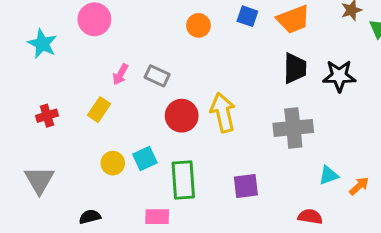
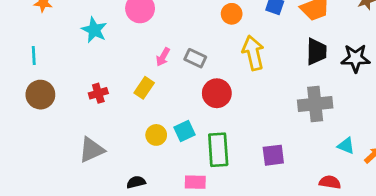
yellow arrow: (223, 113) -> (253, 53), moved
cyan triangle: (329, 175) -> (346, 146), turned 42
gray triangle: (39, 180) -> (92, 150), turned 36

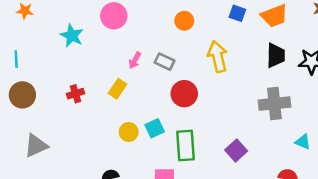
orange circle: (232, 14) -> (184, 21), moved
gray triangle: (92, 150) -> (36, 146), moved
purple square: (273, 155) -> (236, 150), turned -35

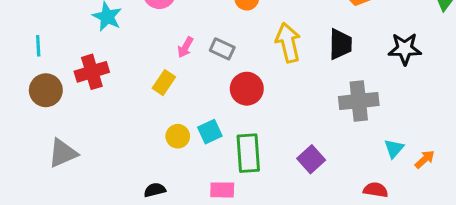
black trapezoid: (276, 55) -> (340, 44), moved
red cross: (76, 94) -> (92, 72), moved, size x1.5
cyan triangle: (303, 142) -> (394, 148), turned 49

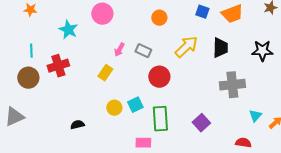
yellow arrow: (288, 43) -> (186, 47), turned 60
cyan line: (38, 46) -> (31, 51), moved
gray triangle: (63, 153) -> (14, 117), moved
black semicircle: (155, 190) -> (77, 125), moved

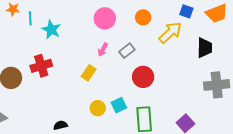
pink circle: (102, 14) -> (105, 18), moved
yellow arrow: (186, 47) -> (170, 33), moved
cyan line: (31, 51) -> (30, 18), moved
gray rectangle: (143, 51) -> (127, 51), turned -63

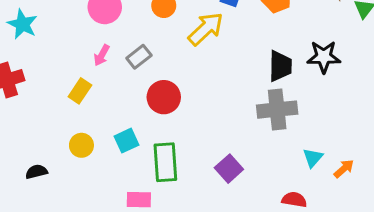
black trapezoid: (205, 48) -> (280, 66), moved
yellow circle: (98, 108) -> (81, 145), moved

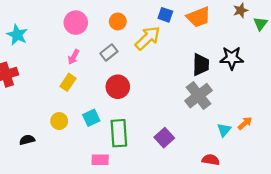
gray rectangle: (139, 57) -> (109, 52), moved
yellow rectangle: (80, 91) -> (68, 82), moved
gray cross: (277, 110) -> (199, 96), turned -32
orange arrow: (344, 169) -> (245, 123), moved

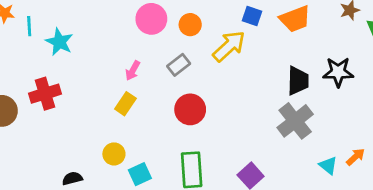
pink circle: (76, 23) -> (151, 19), moved
cyan square: (91, 118) -> (140, 174), moved
cyan triangle: (224, 130) -> (328, 165), turned -32

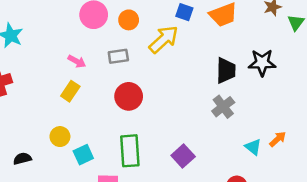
gray rectangle: (179, 65) -> (118, 56), turned 30
pink arrow: (133, 71) -> (77, 61), turned -90
gray cross: (295, 121) -> (223, 107), size x0.7

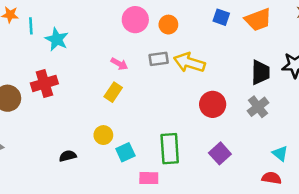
yellow arrow: (164, 39) -> (189, 63), moved, turned -120
red circle: (129, 96) -> (213, 104), moved
cyan triangle: (253, 147) -> (280, 153), moved

